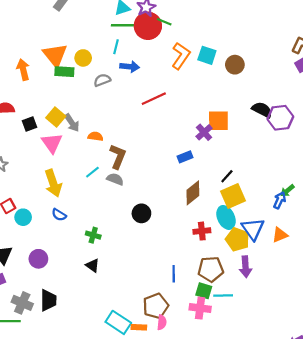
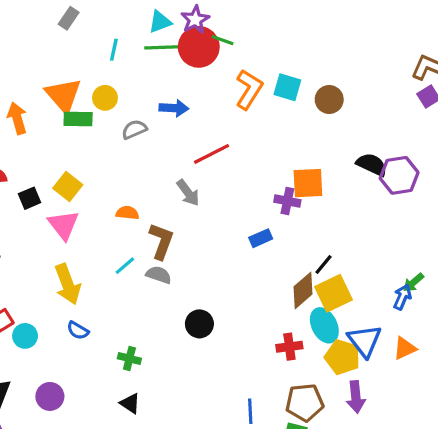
cyan line: (116, 47) -> (114, 50), moved
gray arrow: (72, 123) -> (188, 193), moved
purple cross: (204, 132) -> (287, 201), turned -35
brown diamond: (193, 193) -> (303, 290), moved

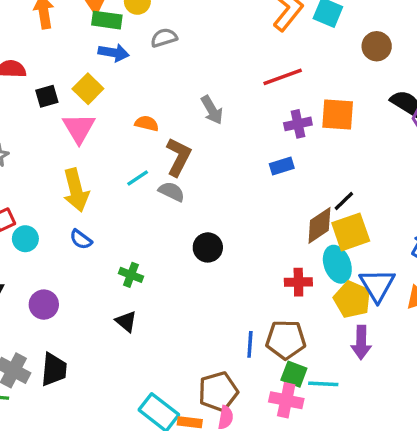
brown circle: (329, 99) -> (377, 46), moved
blue arrow: (174, 108) -> (114, 53), moved
red line: (211, 154) -> (283, 77), moved
purple cross: (287, 201) -> (298, 124), moved, turned -30
brown pentagon: (305, 402) -> (286, 340), moved

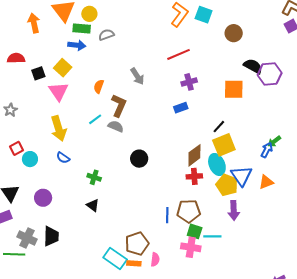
green rectangle: (107, 20) -> (82, 28), moved
orange square: (338, 115) -> (234, 89), moved
orange semicircle: (147, 123) -> (99, 86), turned -80
brown diamond: (319, 225) -> (194, 155), moved
brown pentagon: (218, 392) -> (137, 244), moved

